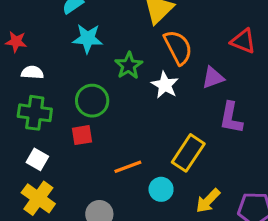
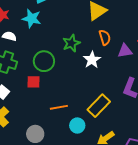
cyan star: (88, 38) -> (32, 18), moved
orange semicircle: (178, 47) -> (105, 37), size x0.7
purple triangle: (213, 78) -> (125, 51), moved

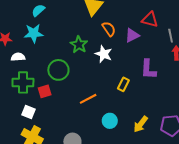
red square: (34, 82) -> (45, 91), moved
yellow rectangle: (99, 106) -> (123, 84), moved, size x0.6
orange line: (59, 107) -> (88, 99), moved

